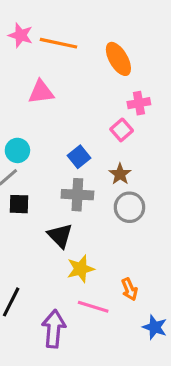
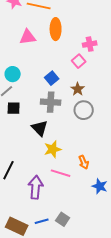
orange ellipse: (118, 59) -> (56, 29), moved, turned 30

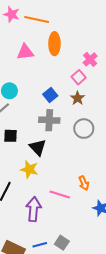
pink cross: (90, 44) -> (90, 59), turned -32
brown star: (78, 89) -> (78, 98), moved
black square: (14, 108) -> (10, 136), moved
yellow star: (53, 149) -> (29, 169), moved, turned 30

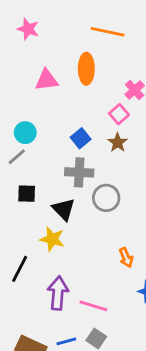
orange line: (37, 20) -> (108, 32), moved
gray circle: (84, 129) -> (106, 198), moved
pink line: (60, 195) -> (93, 306), moved

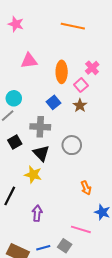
orange ellipse: (86, 69) -> (62, 72), moved
gray cross: (79, 172) -> (40, 127), moved
black square: (27, 194) -> (15, 142), turned -32
purple arrow: (58, 293) -> (37, 213), size x0.7
pink line: (93, 306) -> (81, 229), moved

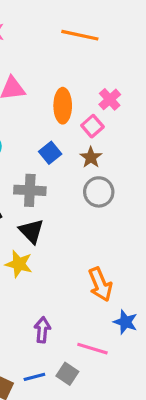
gray circle: (72, 145) -> (99, 192), moved
orange arrow: (86, 188) -> (100, 284), size x1.5
purple arrow: (37, 213) -> (42, 330), moved

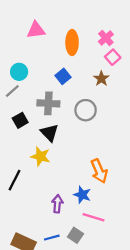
pink square: (92, 126) -> (113, 57), moved
brown star: (91, 157) -> (101, 79), moved
gray circle: (99, 192) -> (86, 110), moved
blue star: (125, 322) -> (82, 195), moved

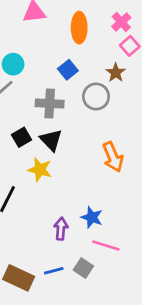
gray circle: (86, 110) -> (96, 96), moved
black square: (20, 120) -> (22, 137), moved
orange arrow: (99, 171) -> (113, 157), moved

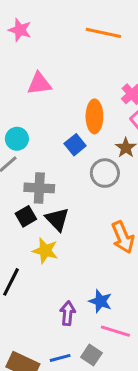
orange ellipse: (79, 28) -> (94, 116), moved
gray cross: (50, 104) -> (39, 188), moved

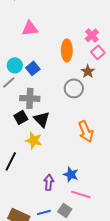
blue square: (75, 145) -> (33, 68), moved

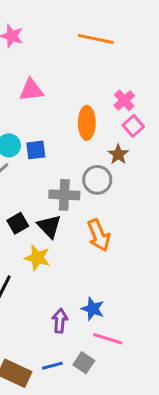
blue square: (33, 68) -> (36, 150), turned 32
gray cross: (30, 98) -> (64, 195), moved
orange arrow: (86, 131) -> (99, 235), moved

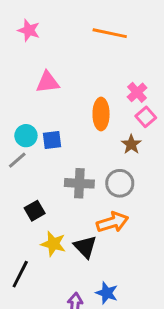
gray circle: (97, 180) -> (120, 183), moved
black triangle: (49, 226) -> (85, 247), moved
orange arrow: (99, 235) -> (113, 222), turned -84

